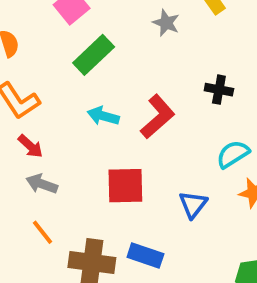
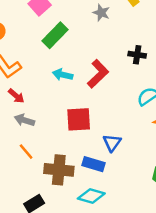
blue triangle: (193, 204) -> (112, 143), moved

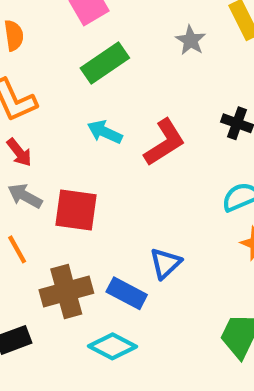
red square: (79, 119) -> (76, 210), moved
brown cross: (59, 170) -> (66, 292), turned -32

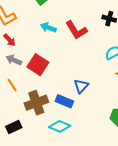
red L-shape: (165, 142) -> (76, 30), turned 95
red square: (76, 210) -> (38, 65), turned 30

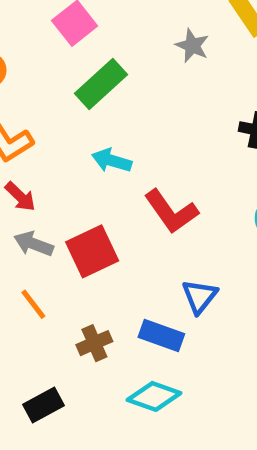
red L-shape: (76, 30) -> (171, 212), moved
red square: (38, 65) -> (92, 251), turned 35
brown cross: (36, 103) -> (94, 343), size x0.6

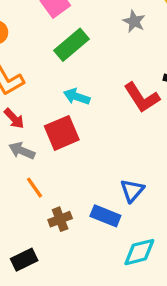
red L-shape: (171, 212) -> (142, 97), moved
red square: (92, 251) -> (62, 133), moved
orange line: (33, 304) -> (35, 188), moved
cyan diamond: (154, 396) -> (139, 252), moved, turned -36

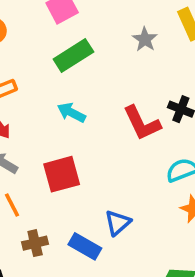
red square: (62, 133) -> (62, 174), moved

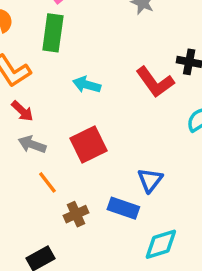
green rectangle: (73, 55) -> (53, 33), moved, turned -39

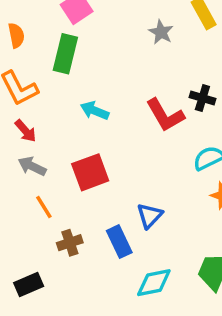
blue rectangle: (123, 208) -> (119, 242), turned 40

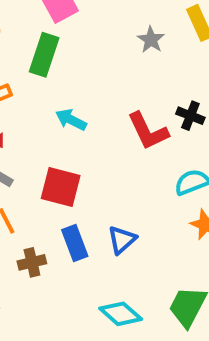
red square: (90, 172) -> (61, 187), turned 30
blue rectangle: (119, 242) -> (75, 243), moved
cyan diamond: (154, 283) -> (121, 314), turned 48

